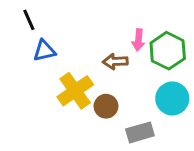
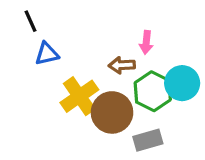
green hexagon: (168, 51) -> (153, 91), moved
cyan circle: (172, 98) -> (182, 83), moved
brown circle: (106, 106) -> (112, 112), size x1.6

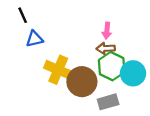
brown arrow: (122, 65) -> (106, 48), moved
cyan circle: (182, 83) -> (133, 73), moved
yellow cross: (79, 96) -> (58, 70), turned -32

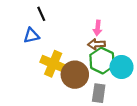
black line: (23, 15) -> (41, 14), moved
gray rectangle: (108, 102) -> (99, 93), turned -66

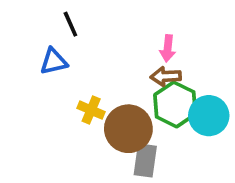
yellow cross: (53, 64) -> (91, 110), size x0.6
gray rectangle: (99, 93) -> (145, 160), moved

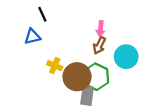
brown arrow: (166, 76) -> (99, 45), turned -60
green hexagon: (175, 104) -> (96, 77), moved
cyan circle: (209, 116) -> (126, 57), moved

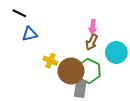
black line: (42, 14) -> (19, 13), moved, turned -40

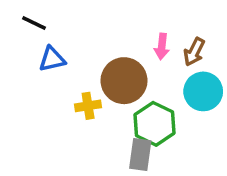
brown arrow: (92, 42) -> (194, 52), moved
yellow cross: (50, 61) -> (88, 106), turned -32
brown circle: (71, 71) -> (124, 81), moved

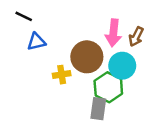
pink arrow: (162, 46) -> (113, 33), size x1.5
cyan circle: (203, 91) -> (122, 66), moved

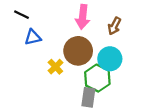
pink arrow: (113, 33) -> (83, 17), moved
brown arrow: (136, 37) -> (114, 26), moved
yellow cross: (62, 75) -> (55, 67), turned -35

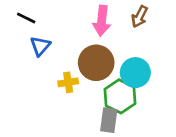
brown arrow: (114, 26) -> (140, 17), moved
blue triangle: (33, 37) -> (40, 46), turned -36
yellow cross: (55, 67) -> (68, 82), turned 35

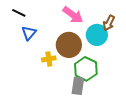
brown arrow: (140, 17) -> (109, 23), moved
pink arrow: (102, 21) -> (73, 15), turned -60
cyan circle: (135, 73) -> (97, 35), moved

